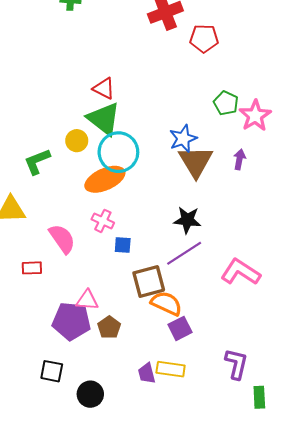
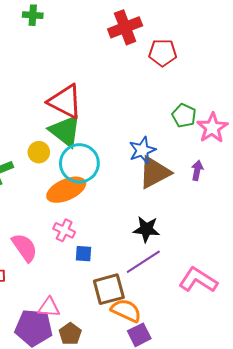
red triangle: (104, 88) -> (65, 101), size x1.6
brown triangle: (196, 162) -> (154, 172), turned 33

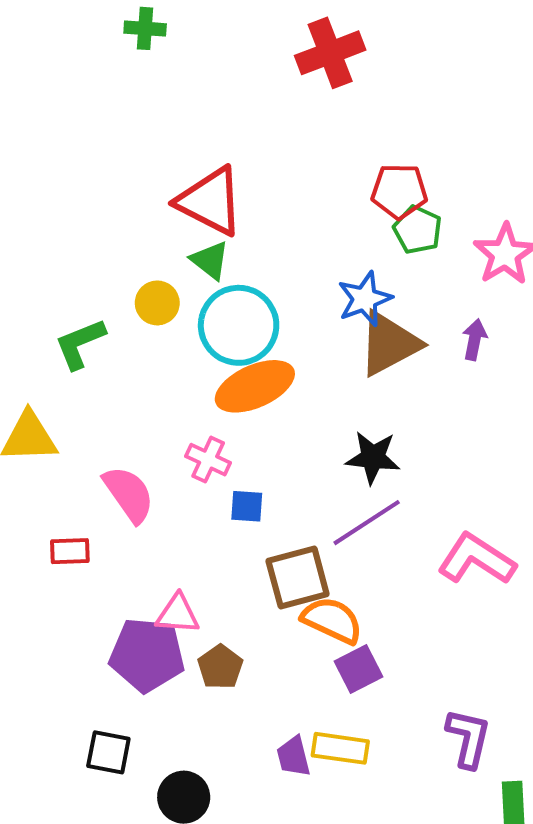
red pentagon: (163, 53) -> (399, 191), moved
green pentagon: (184, 116) -> (418, 230), moved
green triangle: (65, 131) -> (210, 260), size x0.6
orange ellipse: (66, 190) -> (255, 386), moved

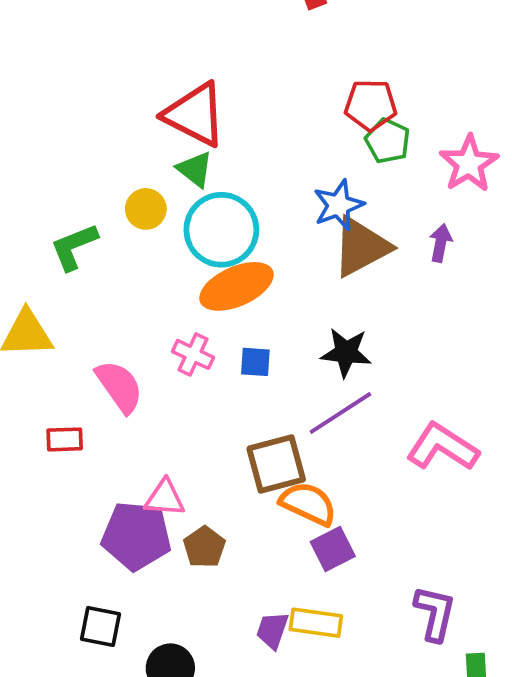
blue square: (247, 506) -> (255, 362), moved
purple trapezoid: (293, 756) -> (272, 630), turned 33

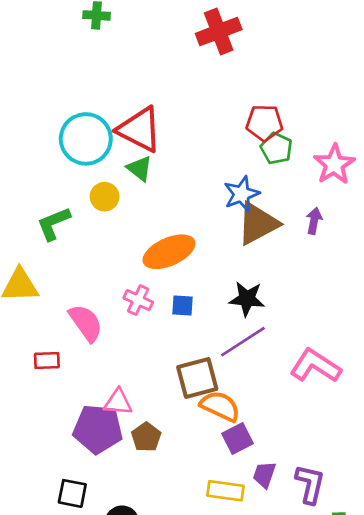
cyan circle: (221, 230) -> (86, 139), moved
purple trapezoid: (272, 630) -> (264, 475), moved

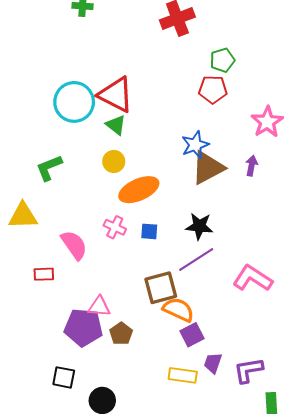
green pentagon: (276, 148) -> (222, 60), moved, turned 30
yellow circle: (105, 197) -> (114, 161), moved
purple L-shape: (310, 484) -> (248, 370), turned -112

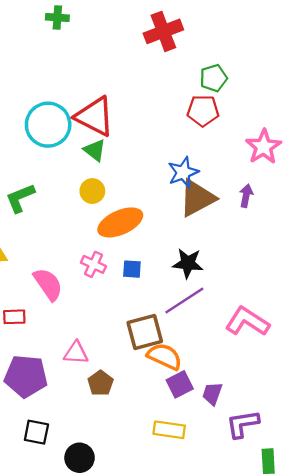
purple pentagon: (83, 327) -> (26, 376), moved
purple trapezoid: (213, 363) -> (212, 394), moved

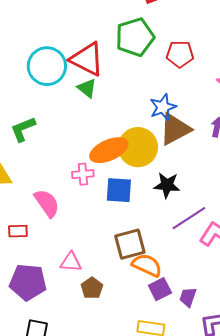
green pentagon: (213, 78) -> (135, 37), moved, size x1.6
yellow circle: (92, 191) -> (138, 147), moved, size x1.8
pink cross: (93, 264) -> (83, 174), moved, turned -30
blue square: (132, 269) -> (119, 190), size x1.6
purple line: (184, 300) -> (189, 218), moved

